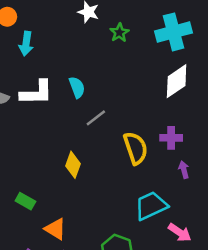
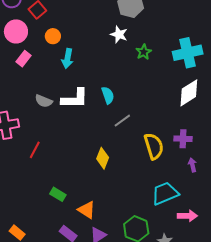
green rectangle: (25, 201) -> (58, 194), moved
pink arrow: (180, 232) -> (187, 216), turned -36

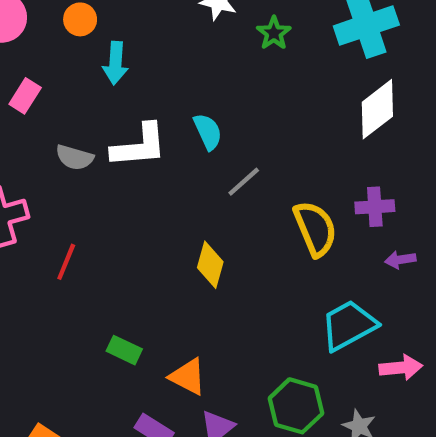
pink rectangle: (23, 59) -> (25, 96), moved
purple arrow: (192, 165) -> (400, 260), turned -80

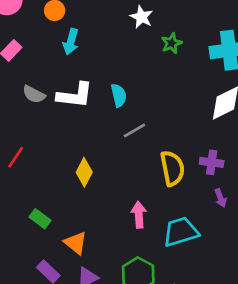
purple arrow: (400, 260) -> (221, 198), turned -114
yellow diamond: (210, 265) -> (84, 172), moved
pink arrow: (401, 368) -> (139, 215), moved, turned -100

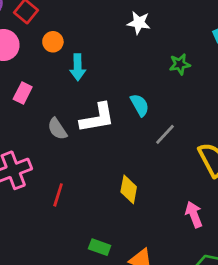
green star: (172, 43) -> (180, 64), moved, turned 30
gray semicircle: (34, 94) -> (57, 129), turned 45

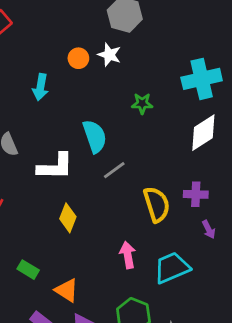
orange circle: (53, 42) -> (78, 58), moved
cyan semicircle: (140, 105) -> (95, 136), size x1.4
white L-shape: (97, 118) -> (55, 167), moved

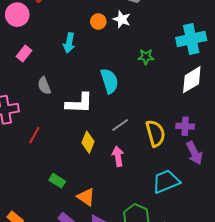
gray line: (114, 170) -> (120, 125), moved
purple arrow: (209, 229) -> (194, 153), size x1.6
pink arrow: (128, 255) -> (118, 156), moved

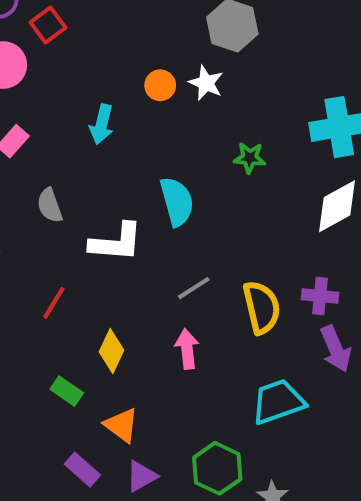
red line: (34, 135) -> (54, 303), moved
yellow diamond: (88, 142) -> (112, 351), moved

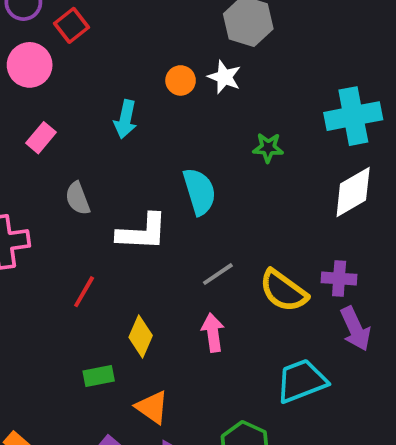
yellow semicircle: (262, 307) -> (283, 291), turned 141
green rectangle: (67, 391) -> (99, 376), turned -44

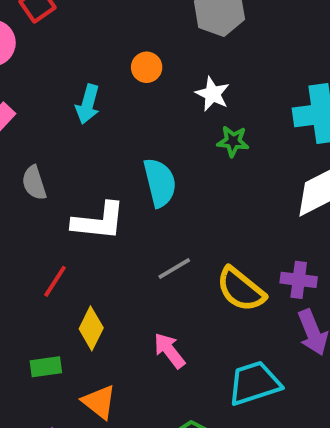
white star: (224, 77) -> (212, 94), moved
red line: (84, 292) -> (55, 281), moved
pink arrow: (213, 333) -> (169, 350), moved, turned -33

